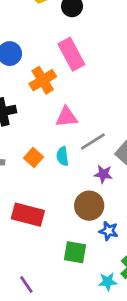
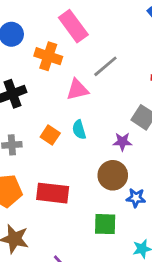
orange cross: (43, 80) -> (48, 56), turned -32
gray line: (93, 141) -> (105, 66), moved

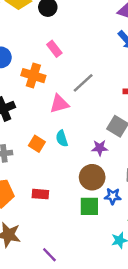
pink rectangle: (73, 26) -> (54, 49), size x0.6
red rectangle: (53, 193) -> (40, 194), size x0.6
green square: (105, 224) -> (89, 206), moved

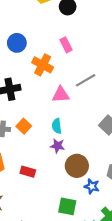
orange square: (37, 144) -> (24, 126), moved
purple star: (100, 148) -> (57, 146), moved
green square: (89, 206) -> (67, 206), moved

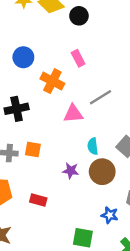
orange square: (24, 126) -> (33, 150), turned -32
cyan semicircle: (57, 126) -> (93, 146), moved
brown circle: (77, 166) -> (102, 172), moved

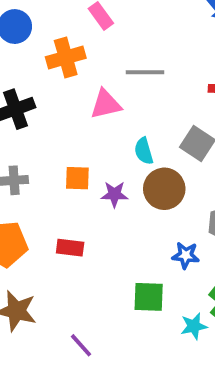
orange cross: (52, 81) -> (66, 57), turned -35
gray line: (101, 97) -> (145, 72), turned 40
orange square: (33, 150) -> (77, 178), moved

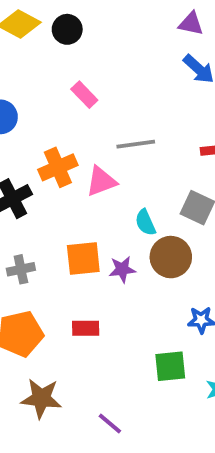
orange cross: (66, 57) -> (58, 167), moved
orange square: (77, 178) -> (83, 259), size x1.4

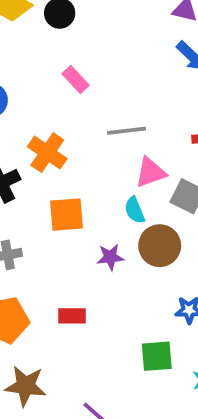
orange cross: (58, 167) -> (47, 153), turned -33
pink triangle: (101, 181) -> (151, 172), moved
orange square: (83, 259) -> (67, 215), moved

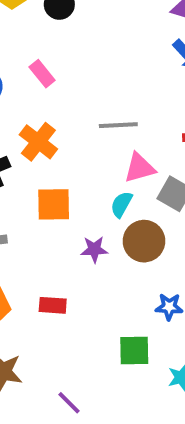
pink rectangle: (76, 79) -> (42, 74), moved
cyan semicircle: (135, 210) -> (121, 204), turned 48

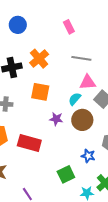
pink rectangle: (42, 74) -> (69, 27), moved
red rectangle: (53, 305) -> (29, 143), size x1.6
green square: (134, 351) -> (66, 174), turned -36

